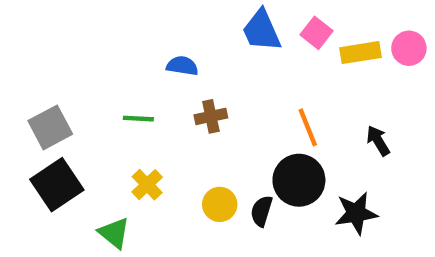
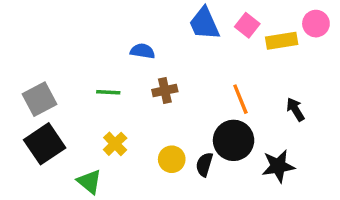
pink circle: (409, 48) -> (316, 24), moved

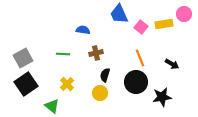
pink square: (247, 25) -> (141, 27), moved
black arrow: (295, 109) -> (172, 64), turned 152
black semicircle: (204, 164) -> (105, 75), moved

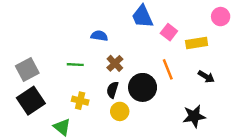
yellow rectangle: (164, 24) -> (197, 43), moved
brown cross: (96, 53) -> (115, 63), turned -32
black semicircle: (105, 75) -> (112, 90), moved
black circle: (136, 82) -> (143, 87), moved
yellow cross: (67, 84) -> (80, 101), turned -32

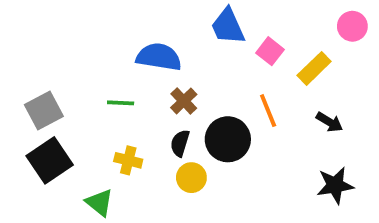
blue semicircle: (99, 36) -> (159, 57), size x1.6
yellow rectangle: (197, 43) -> (314, 68), turned -35
black star: (194, 116) -> (335, 185), moved

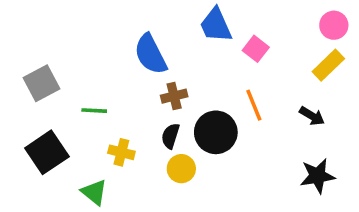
blue semicircle: (159, 57) -> (150, 54), turned -126
yellow rectangle: (314, 68) -> (328, 65), moved
brown cross: (184, 101) -> (174, 96), turned 30
green line: (121, 103) -> (94, 111), moved
gray square: (44, 111) -> (42, 83), moved

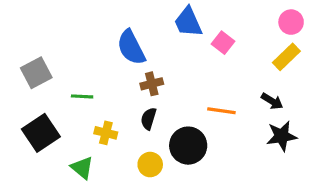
orange line: (254, 105) -> (221, 111), moved, turned -60
black circle: (216, 132) -> (188, 146), moved
yellow circle: (181, 169) -> (150, 165), moved
black star: (317, 176) -> (282, 136), moved

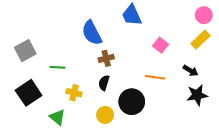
pink square: (223, 43) -> (161, 45), moved

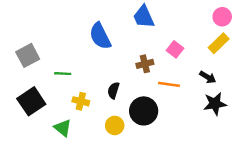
brown cross: (106, 58) -> (145, 64), moved

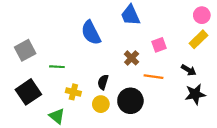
pink square: (175, 49) -> (159, 45), turned 32
brown cross: (145, 64) -> (132, 58), turned -32
yellow circle: (115, 125) -> (101, 104), moved

